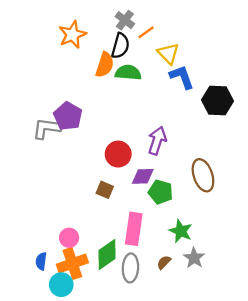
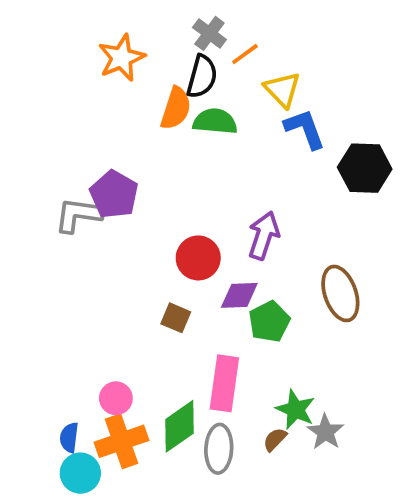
green pentagon: (161, 192) -> (269, 322), turned 30
green star: (181, 231) -> (295, 409), moved
cyan circle: (61, 285) -> (80, 473), moved

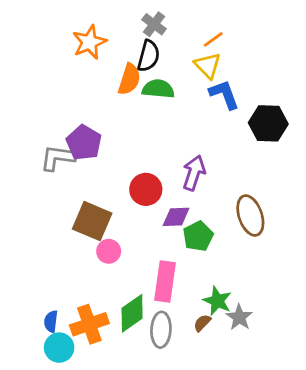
orange line: (245, 54) -> (213, 39), moved
brown square: (176, 318) -> (92, 221), moved, size x1.8
pink circle: (116, 398) -> (109, 251), moved

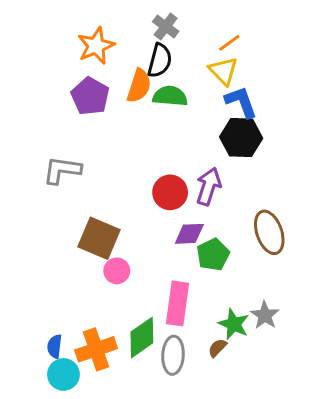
black hexagon: (268, 123) -> (241, 138), moved
purple pentagon: (84, 143) -> (90, 96), moved
red circle: (146, 189) -> (170, 192), moved
gray star: (239, 317) -> (265, 315), moved

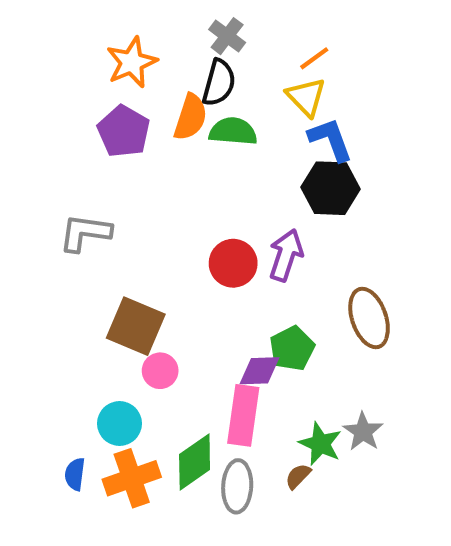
purple diamond: (189, 234) -> (259, 371), moved
cyan circle: (63, 374) -> (120, 423), moved

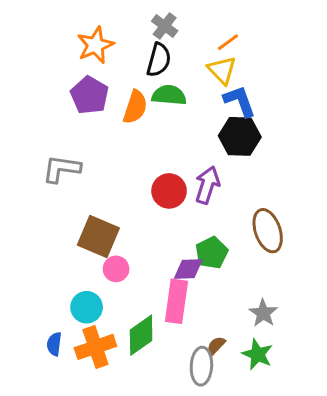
orange semicircle: (191, 117) -> (135, 107), moved
green star: (320, 444) -> (257, 354), moved
gray ellipse: (237, 486) -> (201, 366), moved

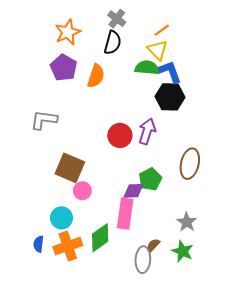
green semicircle: (169, 95) -> (147, 68), moved
brown ellipse: (268, 231) -> (190, 164), turned 32

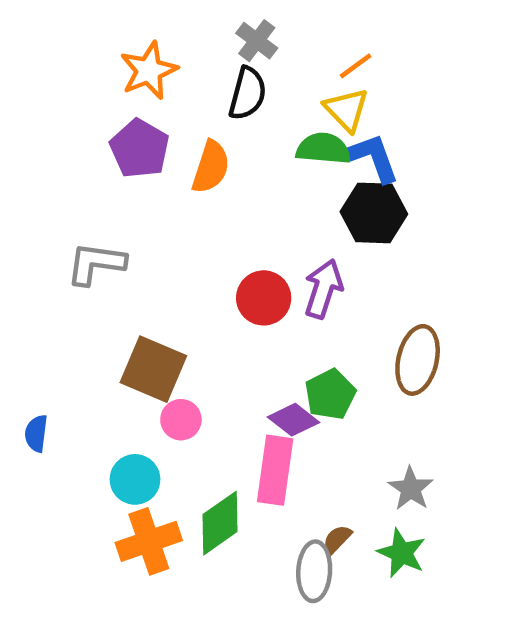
purple diamond: (133, 191) -> (294, 420), turned 40
blue semicircle: (39, 244) -> (36, 433), moved

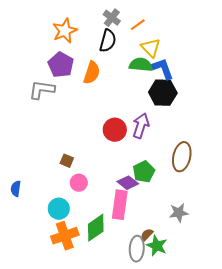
orange line: (356, 66) -> (138, 25), moved
gray L-shape: (96, 263) -> (42, 90), moved
brown square: (153, 369) -> (67, 161), size x0.5
gray star: (411, 489) -> (179, 213), turned 30
green star: (401, 553) -> (157, 246), moved

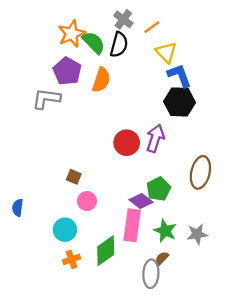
green semicircle: (141, 65) -> (94, 42), moved, turned 40
orange cross: (65, 236) -> (72, 259), size x0.6
green star: (157, 246) -> (165, 231), moved

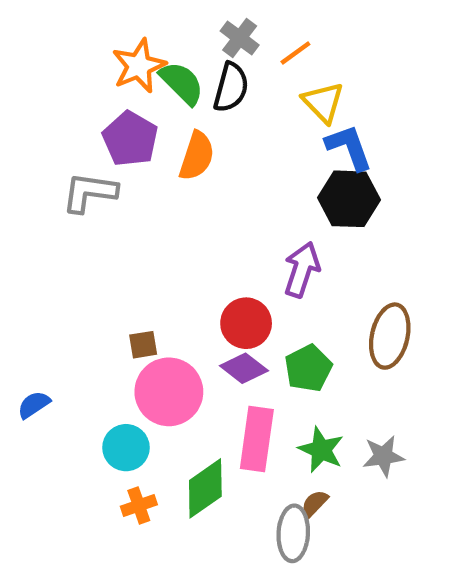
red circle: (127, 143) -> (246, 323), moved
brown square: (74, 177) -> (143, 345), turned -32
pink circle: (87, 201) -> (169, 392), size x1.8
purple diamond: (141, 201) -> (244, 368), moved
blue semicircle: (18, 208) -> (34, 405), turned 49

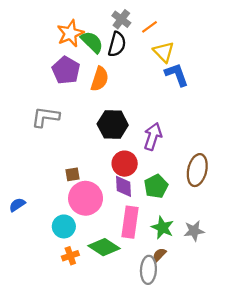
gray L-shape: (90, 192) -> (45, 117), moved
black hexagon: (349, 199) -> (113, 125), moved
purple diamond: (244, 368) -> (123, 186), turned 50
green diamond: (205, 488) -> (104, 247), turned 68

